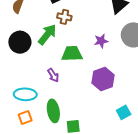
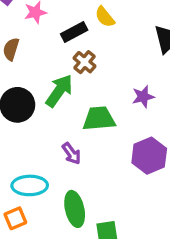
brown cross: (64, 17) -> (84, 62), turned 32
orange square: (25, 117) -> (15, 218), moved

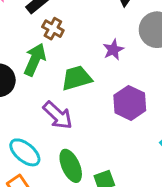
purple arrow: (71, 153) -> (58, 115), size x1.5
cyan ellipse: (30, 185) -> (25, 152), turned 52

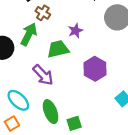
purple star: (113, 50) -> (75, 31), moved

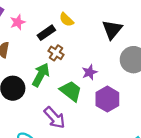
green trapezoid: (58, 49) -> (71, 91), turned 50
purple hexagon: (95, 69) -> (107, 99), moved

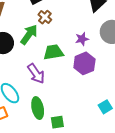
purple star: (90, 72) -> (82, 39), moved
green trapezoid: (71, 91) -> (53, 52), turned -55

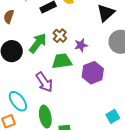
brown cross: (45, 17) -> (60, 36), moved
purple star: (82, 39) -> (81, 45), moved

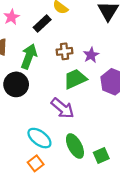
brown cross: (60, 36) -> (64, 51), turned -32
green arrow: (38, 43) -> (29, 56), moved

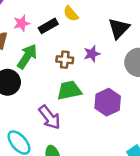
pink star: (12, 17) -> (22, 23), moved
purple star: (91, 55) -> (92, 54), moved

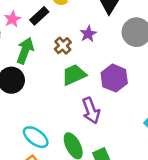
brown cross: (65, 60) -> (63, 46), turned -35
purple arrow: (50, 117) -> (91, 111), moved, turned 30

